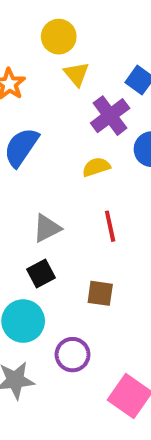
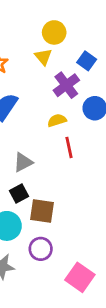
yellow circle: (59, 37) -> (54, 32), moved
red line: (110, 226) -> (69, 147), moved
brown square: (100, 293) -> (42, 211), moved, size x1.4

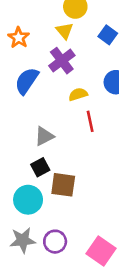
purple cross: (66, 85) -> (62, 61), moved
purple circle: (41, 249) -> (55, 242), moved

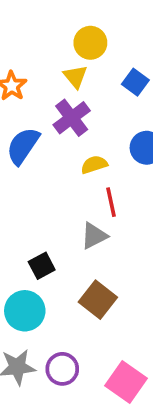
gray triangle: (44, 136) -> (94, 236), moved
brown square: (63, 185) -> (98, 300), moved, turned 30

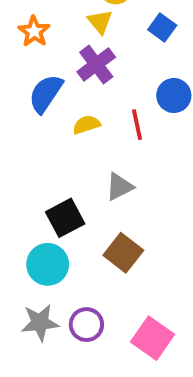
yellow semicircle: (94, 165) -> (86, 125), moved
red line: (111, 202) -> (137, 125), moved
black square: (42, 266) -> (65, 218), size x1.4

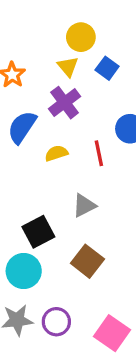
blue square: (162, 28) -> (107, 68), moved

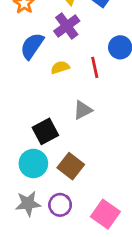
brown square: (87, 261) -> (71, 166), moved

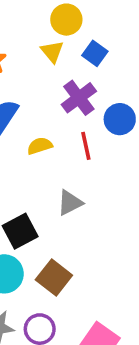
purple cross: (67, 26) -> (79, 98), moved

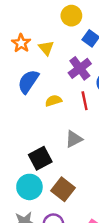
yellow triangle: (52, 52) -> (46, 48), moved

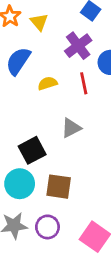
brown square: (63, 189) -> (59, 187), turned -30

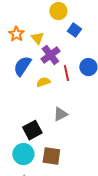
purple cross: (78, 46) -> (50, 55), moved
red line: (84, 83) -> (66, 73), moved

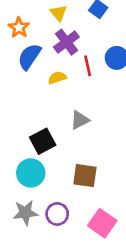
orange star: (16, 34) -> (19, 27), moved
yellow triangle: (37, 38) -> (59, 13), moved
brown square: (51, 156) -> (85, 176), moved

